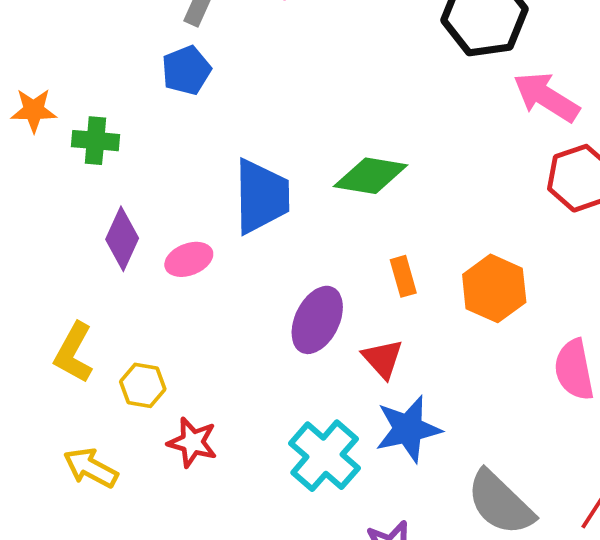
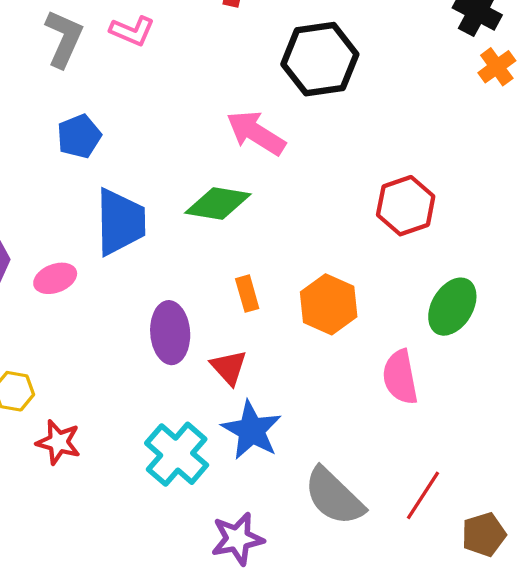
blue pentagon: (186, 70) -> (79, 136), moved
pink arrow: (546, 97) -> (256, 133), moved
purple ellipse: (317, 320) -> (170, 333), turned -30
blue star: (408, 429) -> (252, 430), turned -30

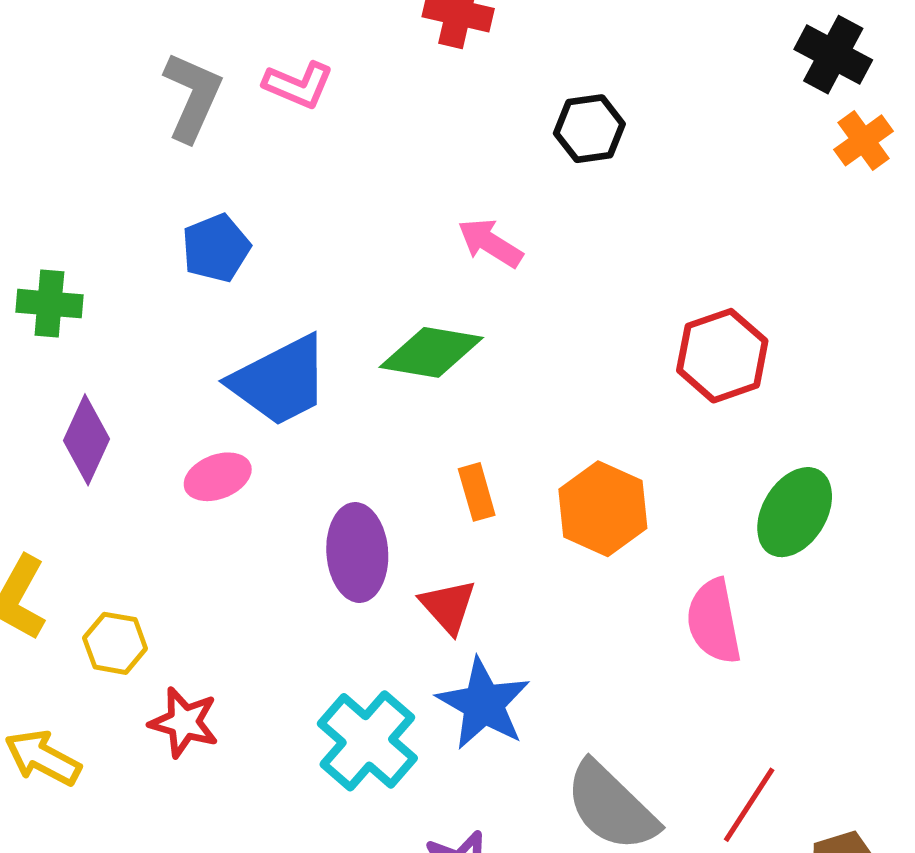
black hexagon: (320, 59) -> (589, 129), size x0.6
pink arrow: (256, 133) -> (490, 243), size x0.7
blue trapezoid: (120, 222) -> (280, 381), turned 64
pink ellipse: (55, 278) -> (218, 477), moved

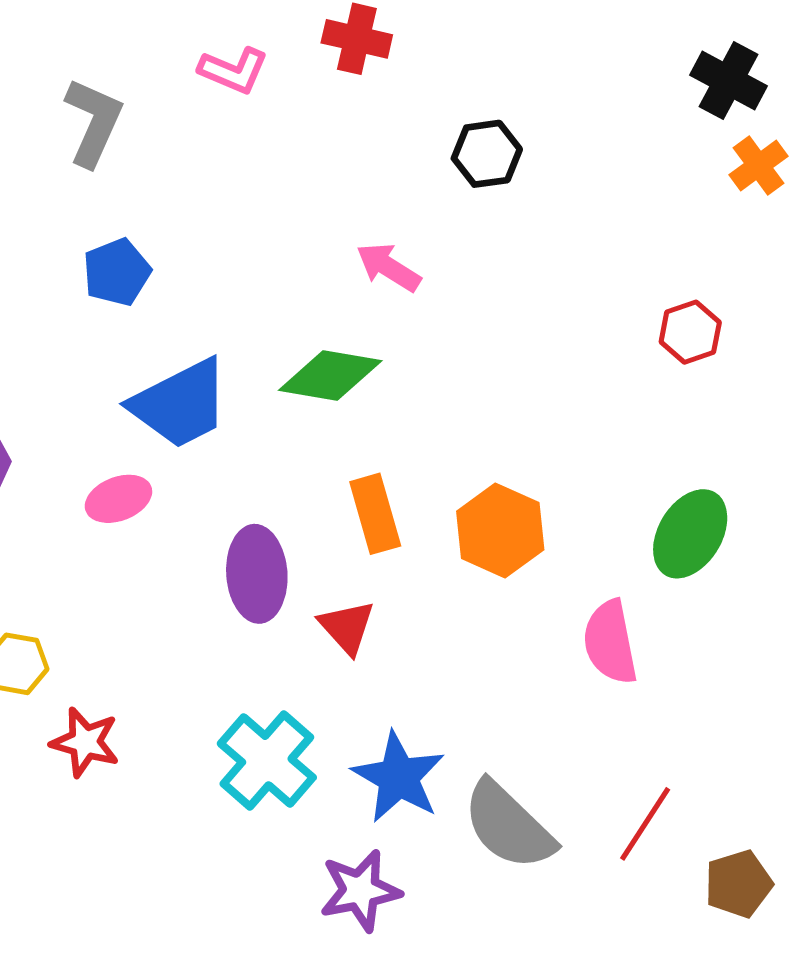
pink L-shape: (298, 85) -> (233, 70), moved
red hexagon: (722, 356) -> (690, 332), moved, size x0.7
orange rectangle: (477, 492) -> (375, 514), size x1.4
blue star: (483, 704) -> (399, 777), moved

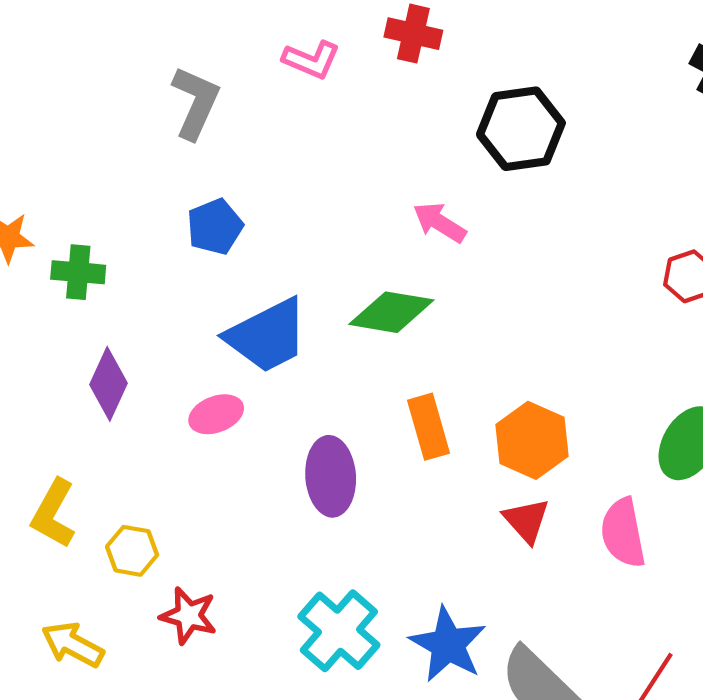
black hexagon: (487, 154) -> (521, 129), size x1.5
red triangle: (347, 627) -> (526, 520), moved

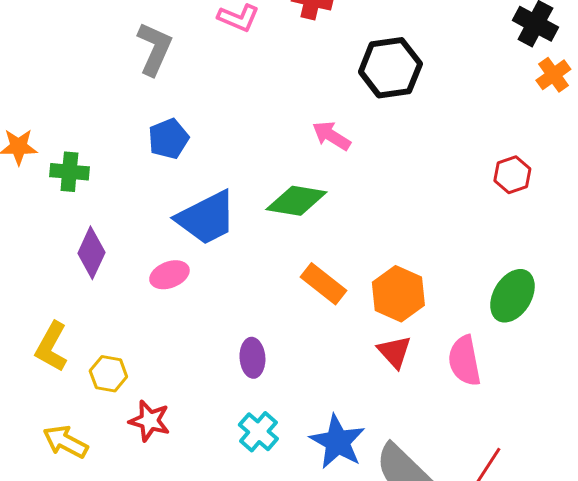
orange rectangle: (429, 427) -> (323, 284), turned -36
purple ellipse: (331, 476) -> (252, 358), moved, size x0.7
cyan cross: (339, 631) -> (258, 432), size x0.7

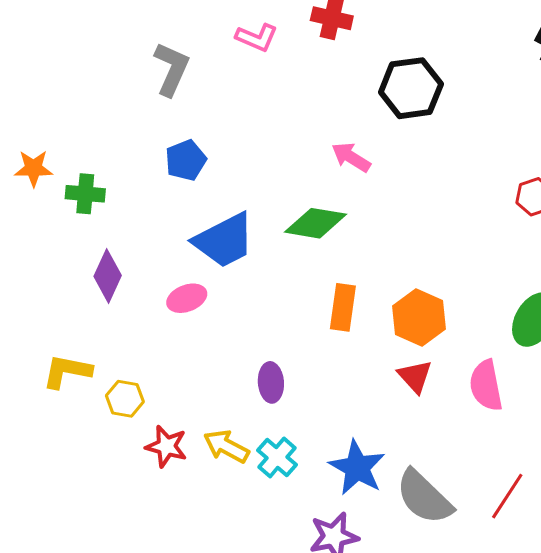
orange rectangle: (323, 284) -> (343, 307), turned 60
yellow L-shape: (51, 347) -> (67, 371), turned 72
yellow arrow: (65, 442) -> (226, 446), moved

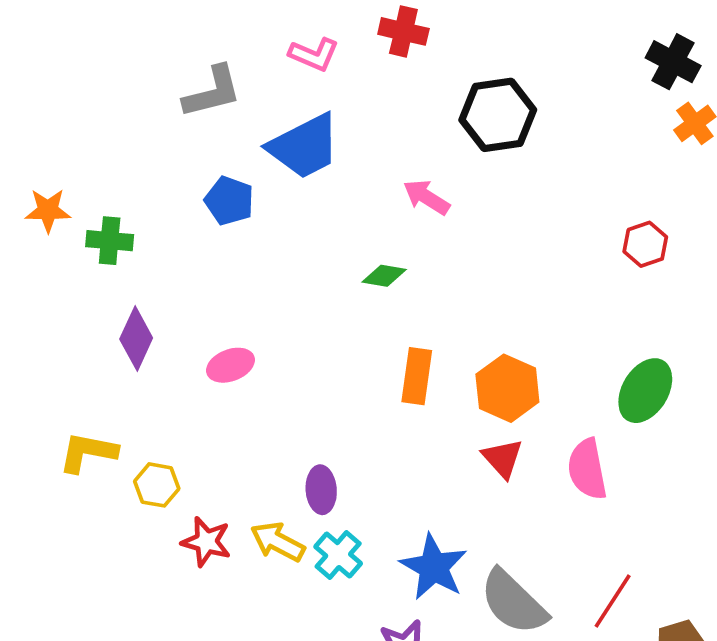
gray L-shape: (172, 69) -> (212, 92), turned 52
blue pentagon: (186, 160) -> (229, 201), turned -30
green diamond: (316, 223) -> (384, 276), size x0.6
blue trapezoid: (224, 240) -> (304, 146), moved
purple ellipse: (271, 382) -> (321, 490), moved

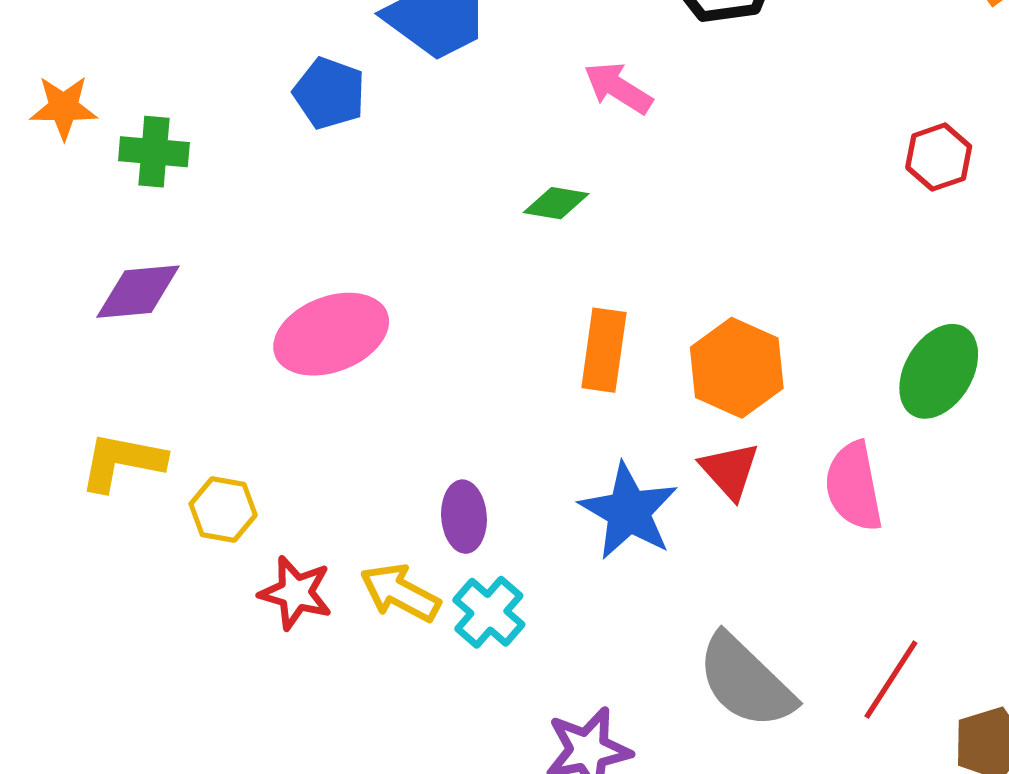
purple diamond: (136, 339) -> (138, 292), moved, turned 60
pink ellipse: (231, 365) -> (331, 334), size x1.6
blue star: (434, 567) -> (629, 511), moved

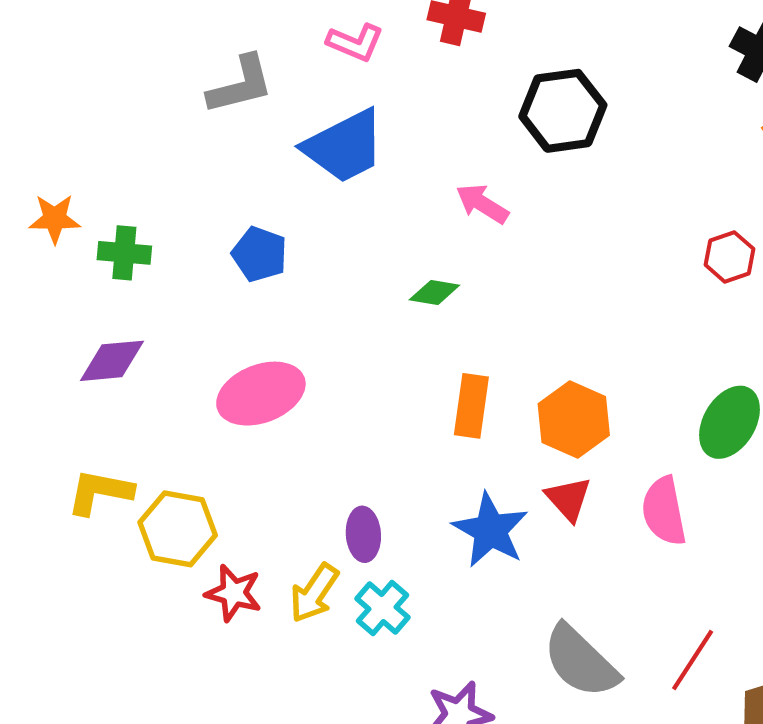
blue pentagon: (329, 93) -> (260, 254), moved
yellow hexagon: (223, 510) -> (178, 529), size x1.5
yellow arrow: (400, 593) -> (314, 593), turned -84

